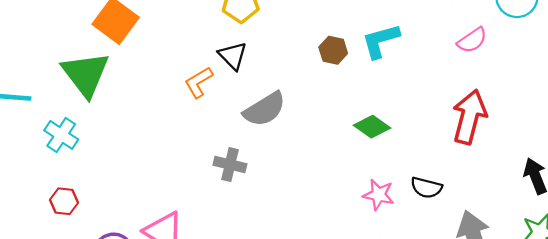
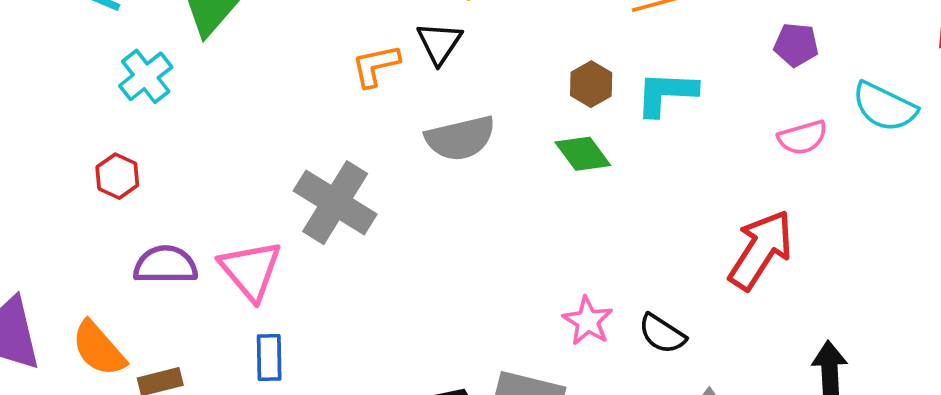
green diamond: (372, 127) -> (583, 154), moved
gray cross: (230, 165) -> (335, 203), moved, size x1.6

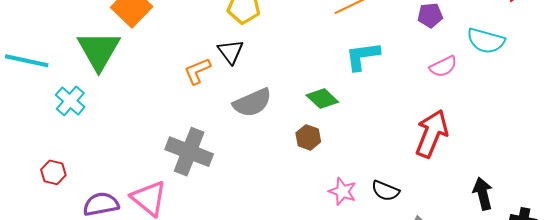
brown hexagon: (591, 84) -> (308, 137), moved
red hexagon: (117, 176) -> (53, 172), moved

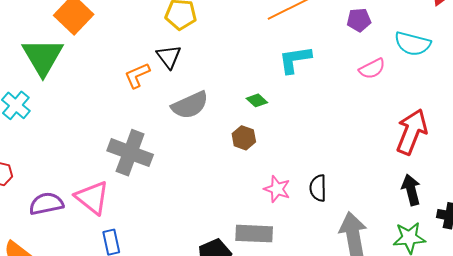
green diamond: (322, 99) -> (257, 100), size x0.7
red arrow: (432, 134) -> (412, 132), moved
black semicircle: (385, 191) -> (318, 188), turned 68

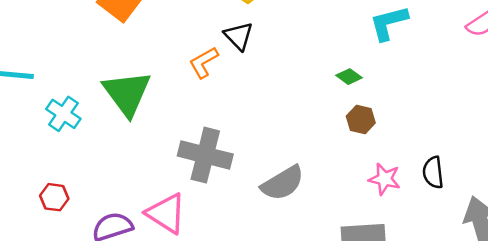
green triangle: (43, 57) -> (127, 93), moved
gray semicircle: (190, 105) -> (283, 183), moved
brown hexagon: (244, 138) -> (361, 120), moved

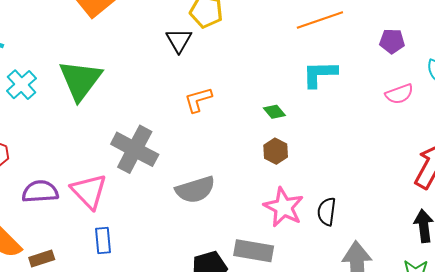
black triangle: (239, 36) -> (179, 40), moved
orange L-shape: (204, 62) -> (198, 100), moved
pink star: (385, 179) -> (284, 207), size x1.4

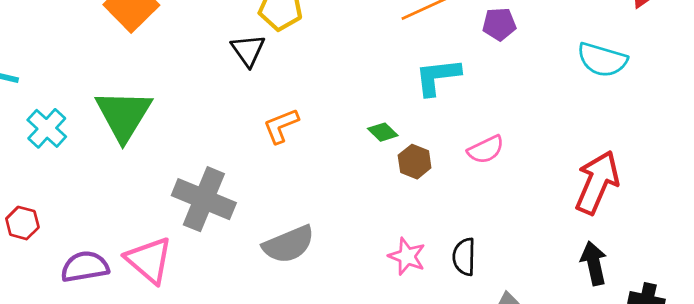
purple pentagon: (392, 41) -> (499, 24), moved
pink semicircle: (399, 94) -> (486, 150), moved
brown hexagon: (276, 151) -> (415, 162), moved
pink star: (284, 207) -> (407, 256), size x0.7

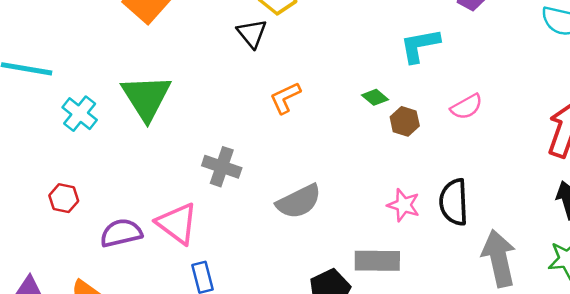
gray cross: (204, 199) -> (222, 167), size x0.7
black semicircle: (464, 257) -> (454, 202), size x1.4

